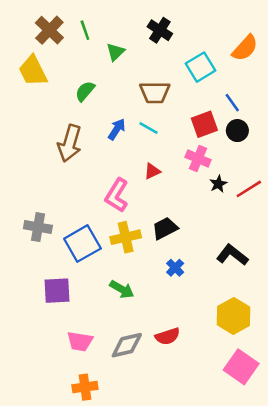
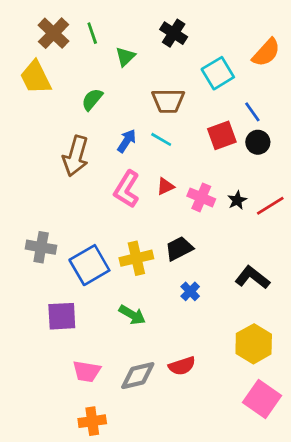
pink cross: (198, 158) -> (201, 197), moved
pink L-shape: (117, 195) -> (127, 189), moved

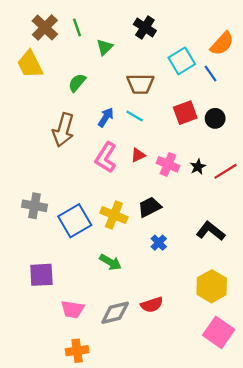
blue line: (252, 112) -> (211, 74), moved
yellow cross: (136, 258) -> (114, 215), turned 35
purple square: (62, 316) -> (41, 275), moved

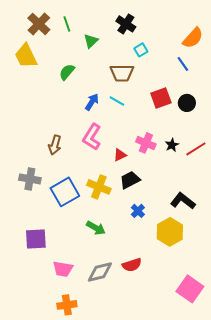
cyan square: (182, 61) -> (141, 50), moved, size x0.6
brown arrow: (63, 130) -> (55, 145), moved, size x0.7
red triangle: (138, 155) -> (120, 155), moved
yellow hexagon: (212, 286) -> (170, 232), moved

